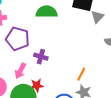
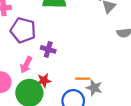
orange line: (81, 74) -> (83, 79), moved, turned 64

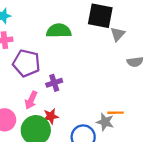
purple cross: (48, 49) -> (54, 83), turned -32
orange line: (83, 79) -> (115, 113), moved

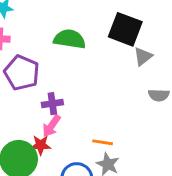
pink arrow: (31, 100) -> (51, 126), moved
orange line: (115, 113) -> (103, 142), moved

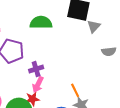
orange line: (103, 142) -> (75, 90), turned 64

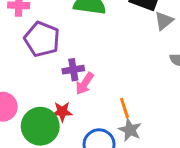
pink arrow: (38, 85) -> (85, 84), moved

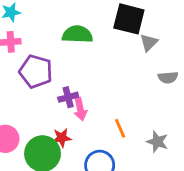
pink arrow: (85, 84) -> (80, 109), turned -40
gray star: (130, 130) -> (157, 142), moved

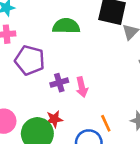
pink arrow: (80, 109) -> (82, 87), moved
orange line: (120, 128) -> (106, 123), moved

